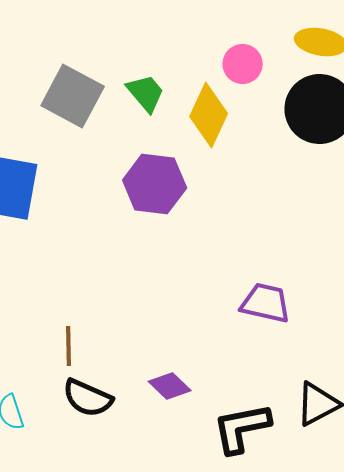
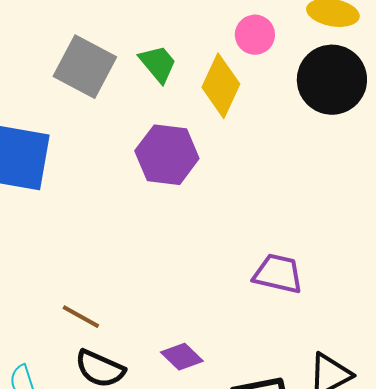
brown line: (69, 346) -> (81, 317), turned -60

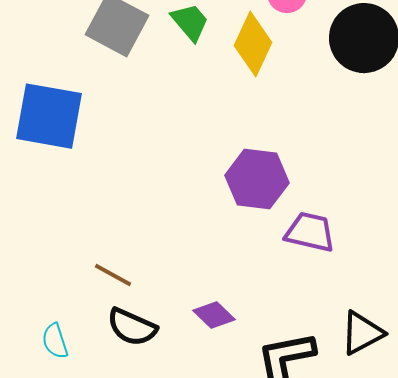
purple hexagon: (167, 155) -> (257, 179), moved

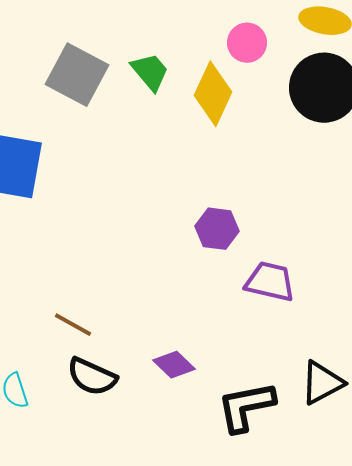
purple hexagon: (257, 179) -> (217, 229), size x0.7

